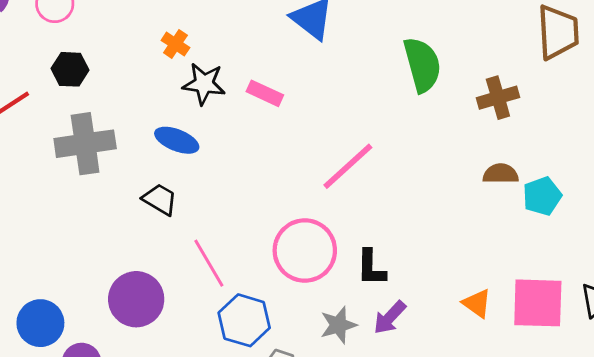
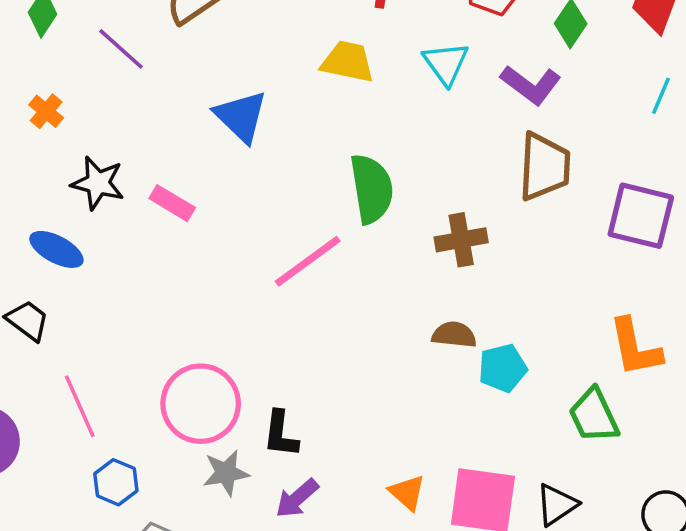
orange cross: (175, 44) -> (46, 111), moved
pink line: (348, 166) -> (308, 261), moved
blue hexagon: (244, 320) -> (116, 482), size x0.7
gray star: (338, 325) -> (226, 473), moved

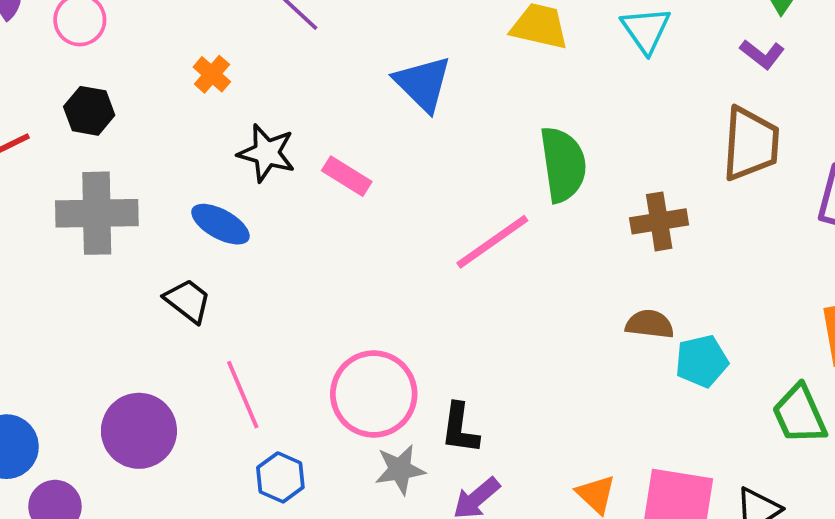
purple L-shape: (531, 85) -> (762, 54), moved, size x0.7

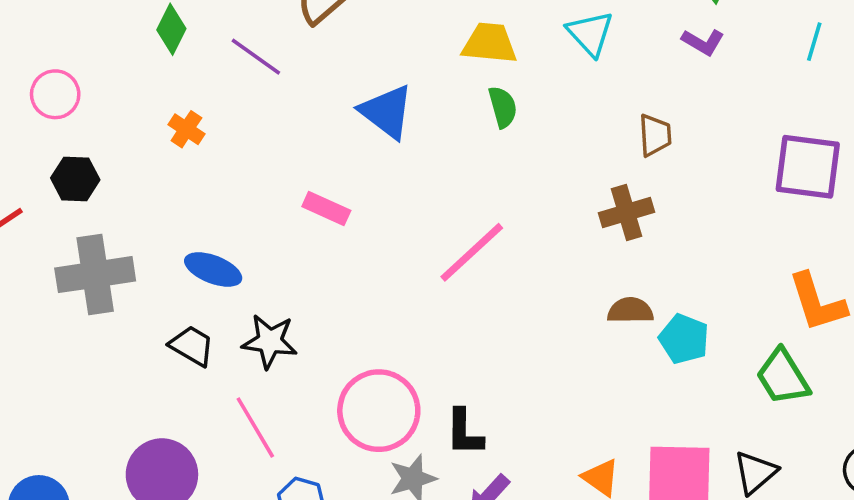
brown trapezoid: (751, 144) -> (655, 135), moved, size x0.6
black star: (267, 153) -> (270, 341), moved
green semicircle: (563, 164) -> (503, 107), moved, size x0.6
cyan pentagon: (702, 361) -> (684, 339), turned -30

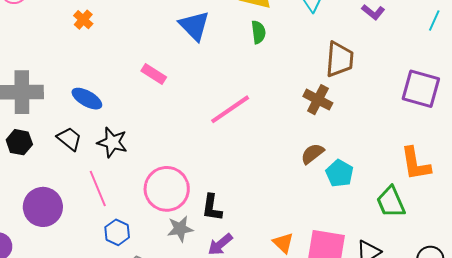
brown trapezoid: (655, 135) -> (340, 59), size x1.5
black hexagon: (75, 179) -> (19, 142), moved
brown cross: (626, 212) -> (318, 100), turned 36
brown semicircle: (630, 311) -> (312, 154), turned -45

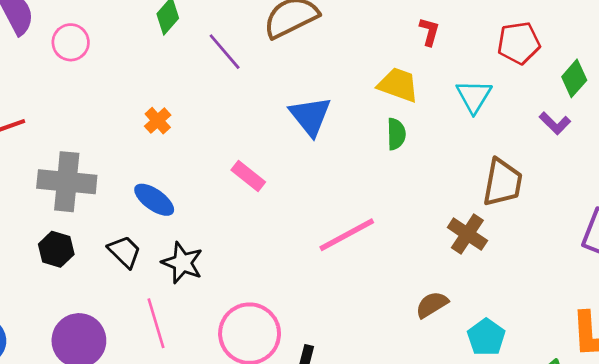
orange cross: (83, 20) -> (158, 121), moved
brown semicircle: (312, 154) -> (432, 305), moved

